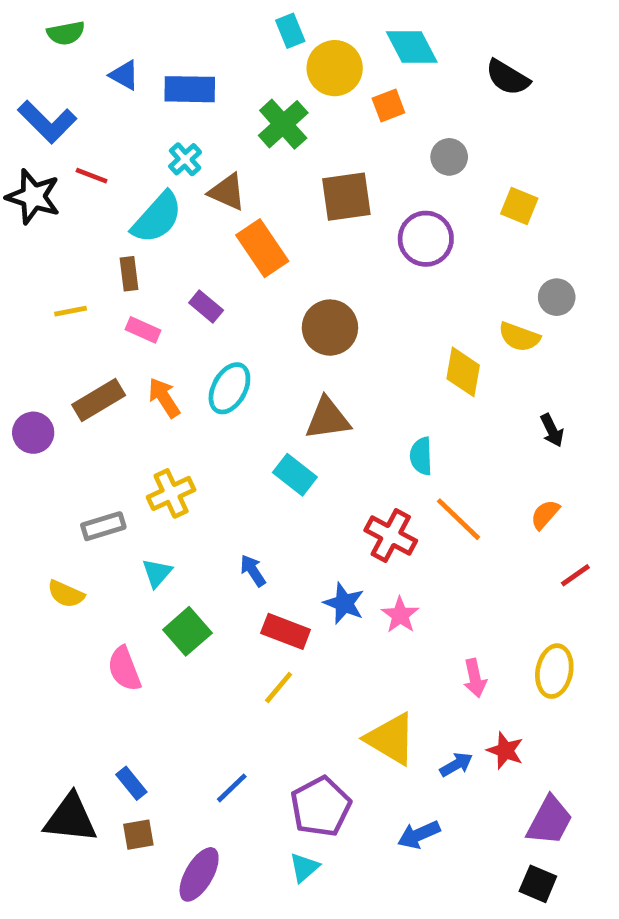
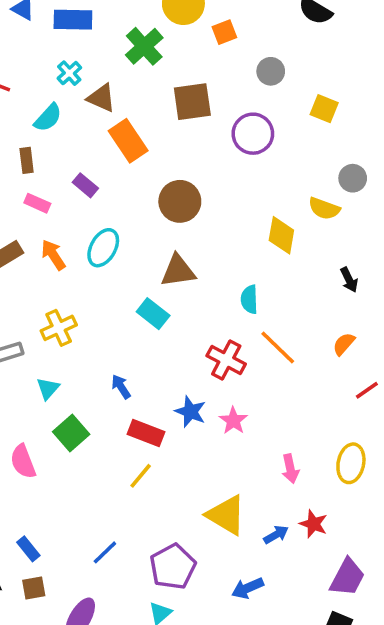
cyan semicircle: (157, 218) -> (48, 118), size x0.7

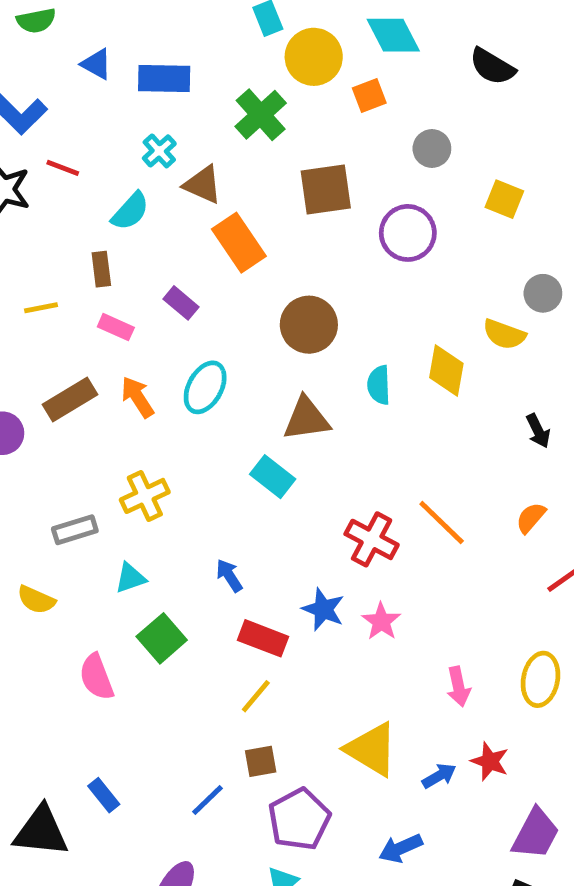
cyan semicircle: (249, 299) -> (379, 385), moved
cyan triangle: (48, 388) -> (130, 578), turned 30
brown square: (34, 588) -> (261, 761), moved

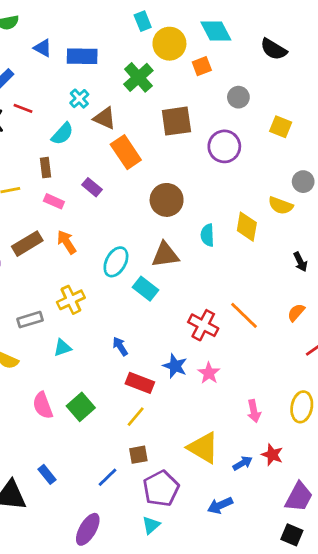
cyan ellipse: (205, 387) -> (116, 262), moved
green square: (162, 638) -> (81, 407), moved

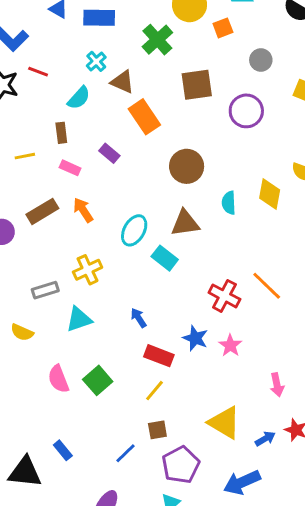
cyan triangle: (62, 348) -> (79, 319), size x1.4
blue arrow: (220, 505) -> (242, 482), size x1.4

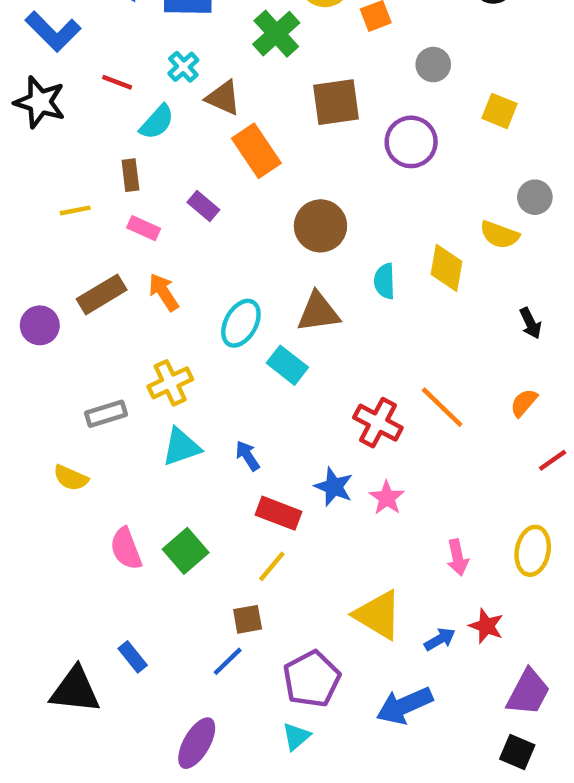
red line: (38, 72) -> (117, 82), moved
cyan triangle: (79, 319) -> (181, 447), moved
brown square: (157, 430) -> (248, 619), moved

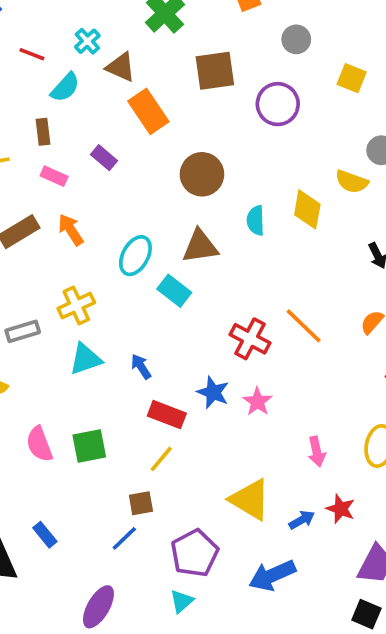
green square: (186, 551) -> (89, 446), turned 30

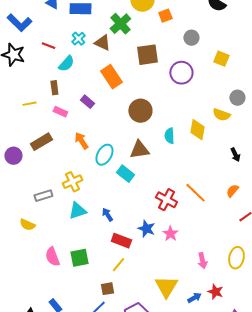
brown triangle: (121, 67) -> (102, 43), moved
orange arrow: (71, 230) -> (81, 141), moved
yellow triangle: (250, 500) -> (166, 287), turned 30

